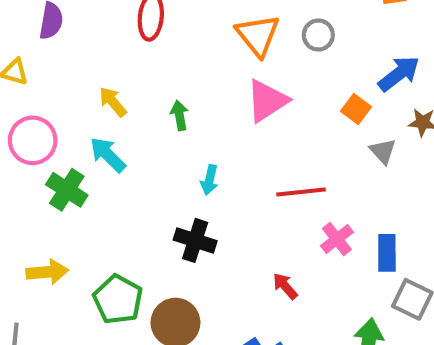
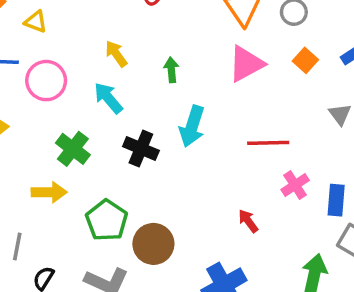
orange square: (356, 109) -> (305, 60), moved
cyan arrow: (209, 180) -> (192, 126), size x1.6
green cross: (67, 190) -> (73, 149), moved
black cross: (195, 240) -> (141, 148), moved

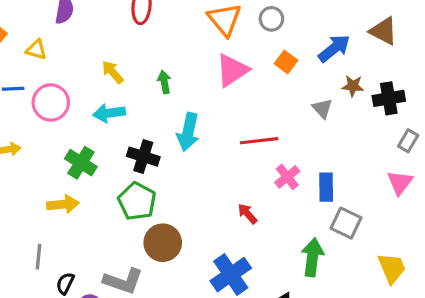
cyan arrow: (108, 98) -> (109, 113), turned -52
green pentagon: (107, 220) -> (137, 201), moved

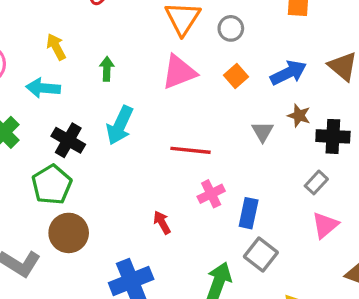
gray rectangle: (408, 141) -> (316, 182), moved

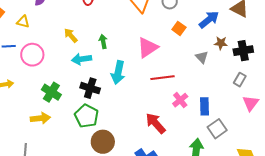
pink triangle: (179, 72) -> (148, 48), moved
cyan arrow: (43, 88) -> (82, 59), moved
red arrow: (162, 222) -> (156, 123), size x1.6
gray square: (261, 254) -> (217, 129), turned 30

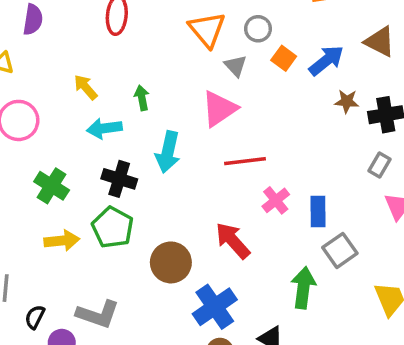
orange square: (179, 28) -> (284, 58), moved
gray triangle: (202, 57) -> (236, 66), moved
yellow arrow: (40, 118) -> (62, 241), moved
brown circle: (103, 142) -> (171, 262), moved

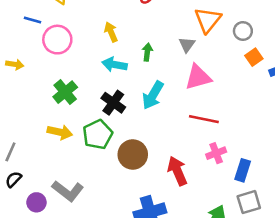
gray triangle: (236, 66) -> (187, 45), moved
brown circle: (171, 262) -> (133, 155), moved
black semicircle: (35, 317) -> (13, 179), moved

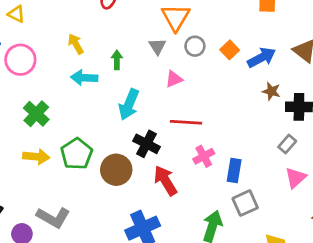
gray circle: (243, 31) -> (195, 46), moved
pink triangle: (198, 77) -> (174, 79), size x0.6
black cross: (113, 103) -> (146, 144), moved

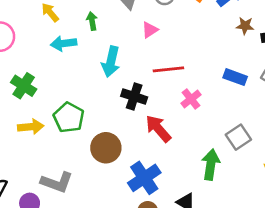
brown circle: (116, 170) -> (106, 148), moved
blue rectangle: (234, 171) -> (235, 77), moved, turned -70

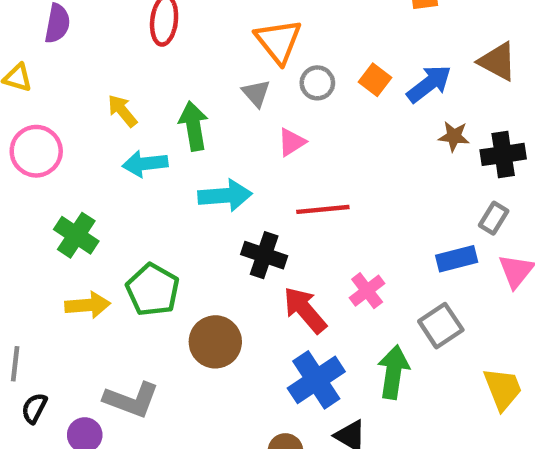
green arrow: (92, 21) -> (194, 126), size x1.5
cyan arrow: (111, 62) -> (225, 196), turned -108
blue rectangle: (235, 77) -> (457, 259), moved, turned -35
pink cross: (191, 99) -> (367, 291), moved
blue cross: (144, 178) -> (316, 380), moved

